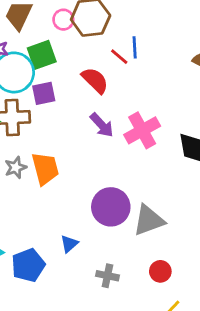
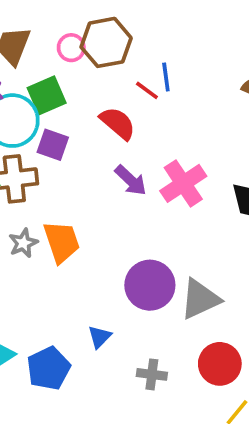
purple square: (44, 93) -> (53, 145), turned 35
red circle: (160, 271) -> (220, 364), size x1.5

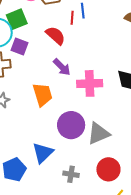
red line: (147, 90) -> (72, 18), turned 56
pink cross: (183, 183) -> (90, 83), moved, turned 30
orange trapezoid: (62, 242) -> (43, 95), moved
blue triangle: (100, 337) -> (43, 153), size x1.6

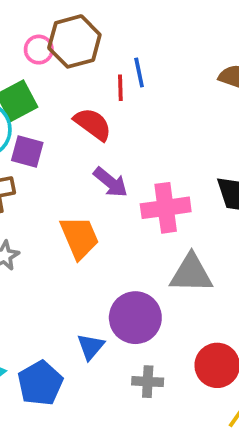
purple circle: (71, 125) -> (135, 318), moved
gray triangle: (98, 133) -> (191, 273), moved, turned 30
blue triangle: (43, 153) -> (91, 347), size x0.7

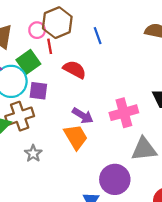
red line: (120, 88) -> (50, 46), moved
purple arrow: (111, 182) -> (83, 116), moved

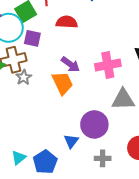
red semicircle: (75, 70) -> (67, 22), turned -30
gray star: (33, 153) -> (24, 77), moved

